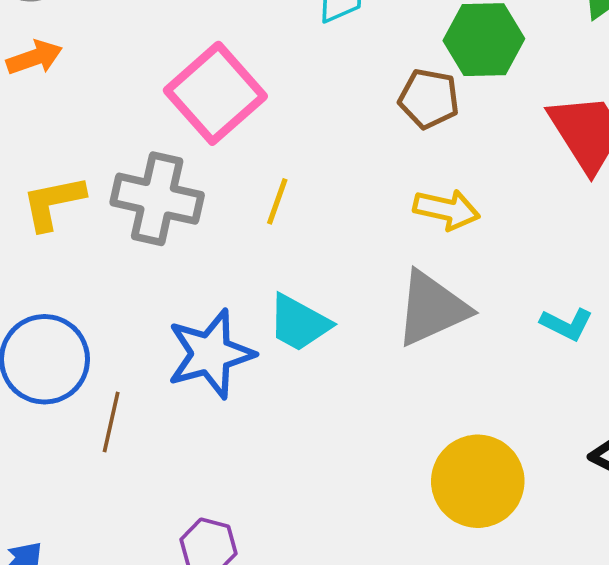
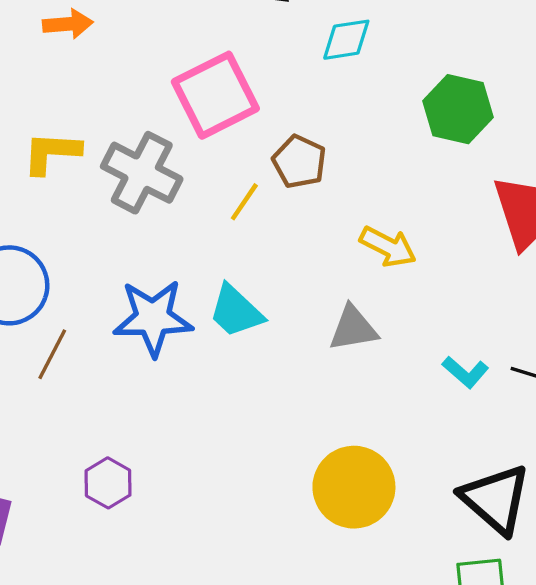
brown pentagon: (429, 99) -> (299, 162), moved
gray triangle: (432, 308) -> (353, 328), size x0.7

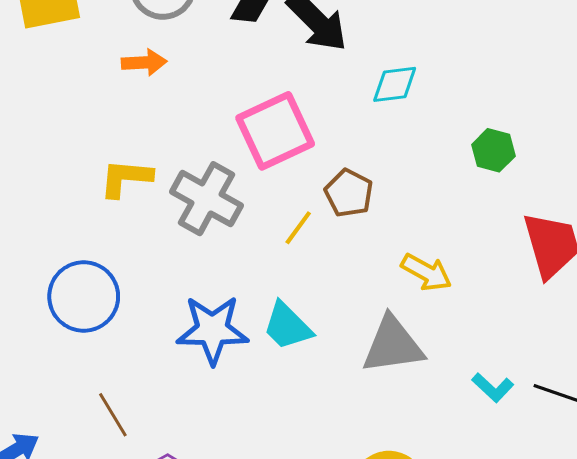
green hexagon: (458, 109) -> (493, 150), size x0.7
gray triangle: (353, 328) -> (393, 345), size x1.4
brown line: (52, 354) -> (113, 415), moved, turned -60

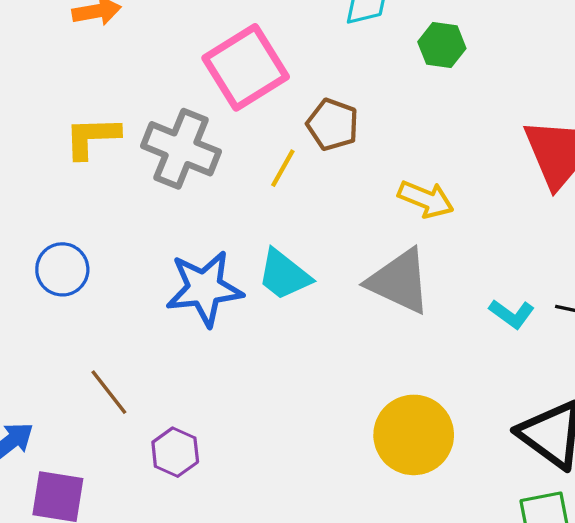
green hexagon: (493, 150) -> (442, 45), moved
blue circle: (84, 296) -> (62, 269), size x0.7
gray triangle: (393, 345) -> (399, 281), turned 40

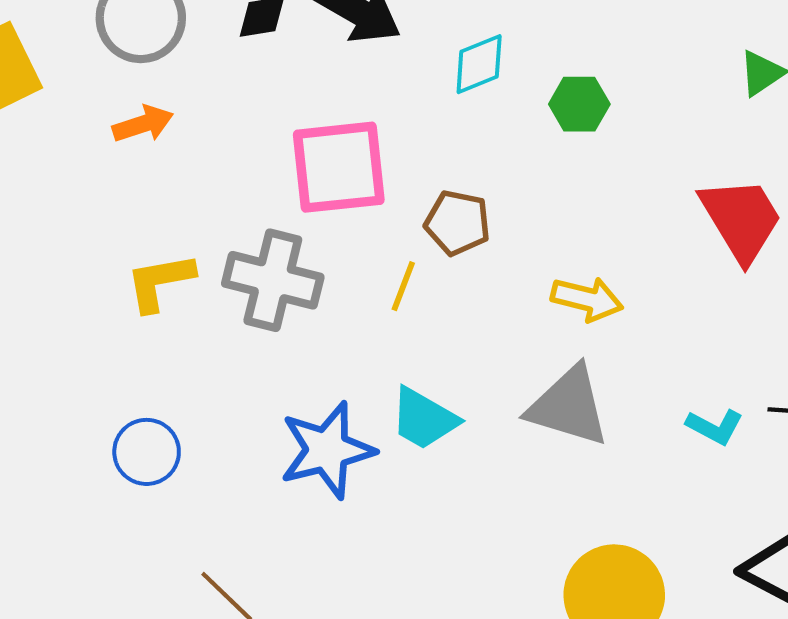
pink square: (246, 67) -> (339, 167), turned 34

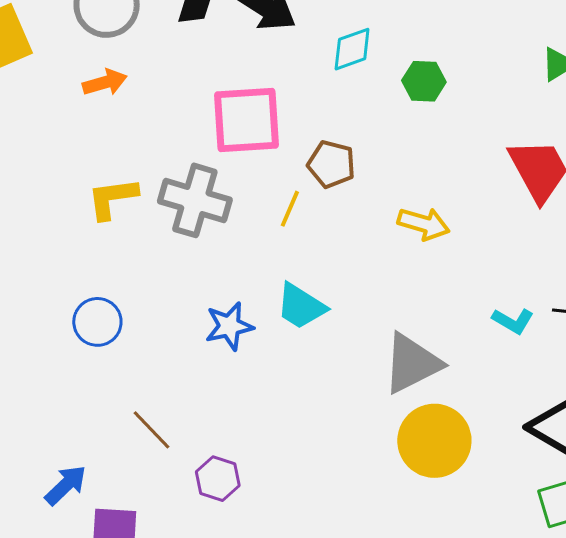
gray triangle: (569, 406) -> (412, 363), moved, turned -46
blue star: (327, 450) -> (229, 326), size x0.7

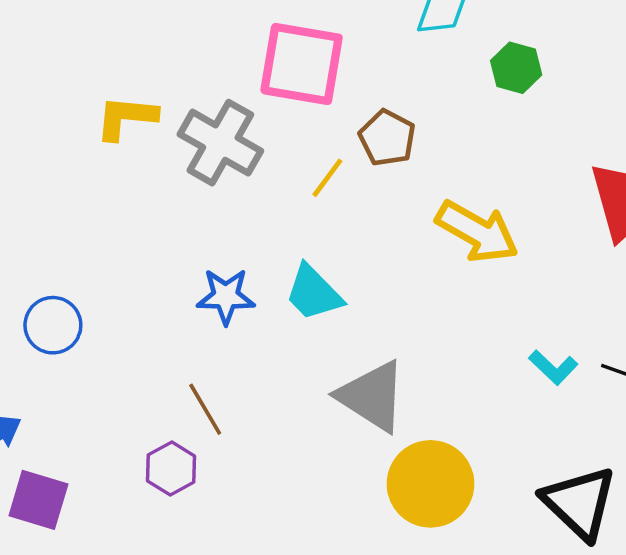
yellow arrow: (424, 224) -> (477, 232), size x1.4
blue circle: (97, 322) -> (53, 325), moved
gray triangle: (412, 363) -> (372, 396), moved, turned 46
brown line: (151, 430) -> (205, 409), moved

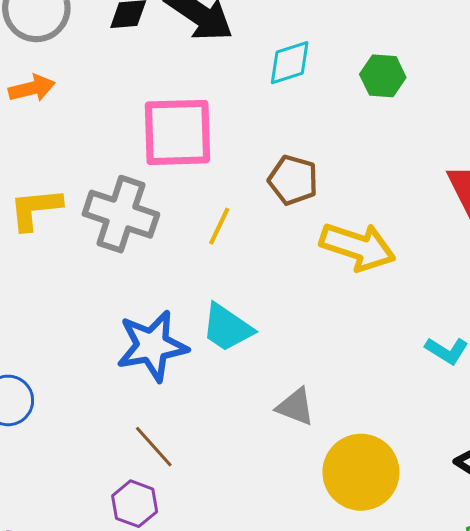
green hexagon: (516, 68) -> (383, 76), moved
brown pentagon: (387, 138) -> (293, 180), moved
blue star: (226, 296) -> (152, 346), size x1.4
gray triangle: (372, 396) -> (295, 407), size x0.6

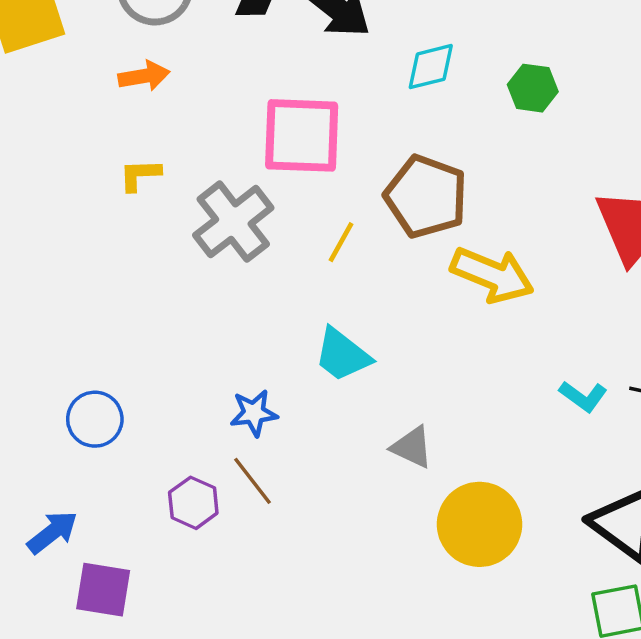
brown pentagon: (293, 180) -> (426, 197), size x1.5
yellow L-shape: (35, 209) -> (140, 175), moved, size x0.7
gray cross: (121, 214) -> (233, 222), turned 30
blue star: (152, 346) -> (254, 413), moved, size x0.6
purple hexagon: (135, 504) -> (193, 503), moved

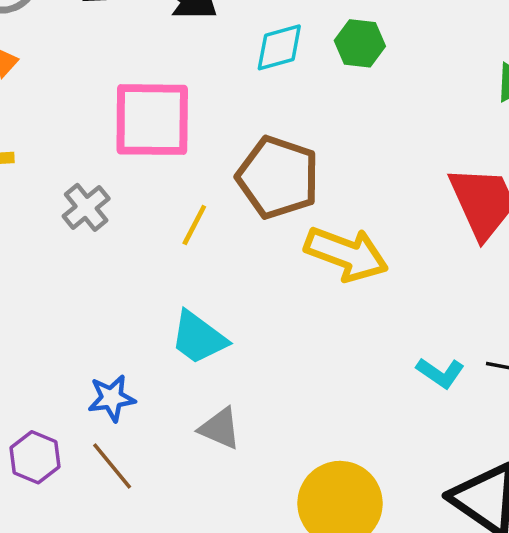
green hexagon: (533, 88) -> (360, 43), moved
gray cross: (233, 222) -> (86, 207), size x0.6
gray triangle: (412, 447) -> (220, 428), moved
purple hexagon: (193, 503) -> (35, 457), moved

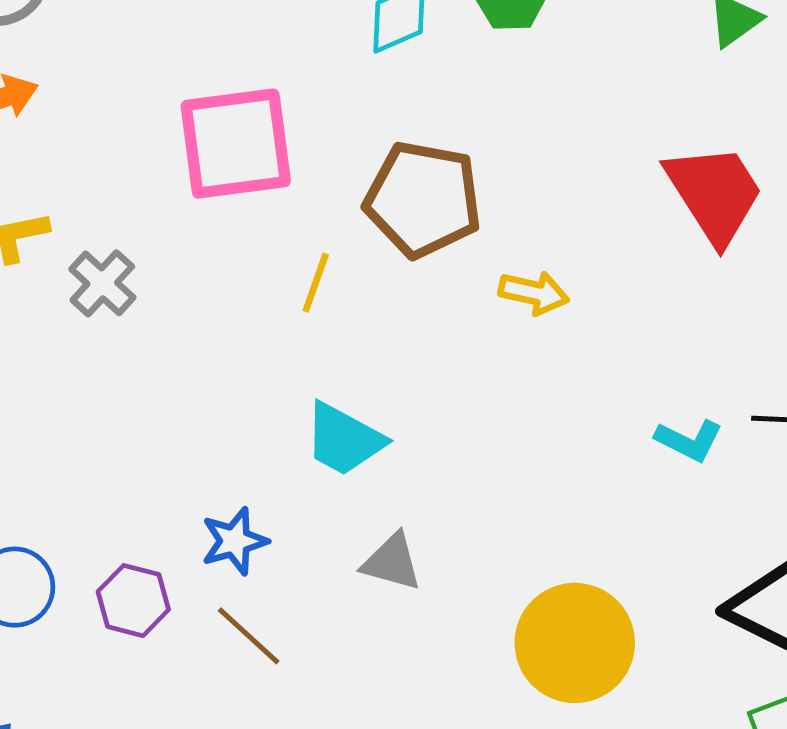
gray cross: (86, 207) -> (102, 283), moved
yellow arrow: (346, 254) -> (534, 293), size x0.6
purple hexagon: (35, 457) -> (133, 601), moved

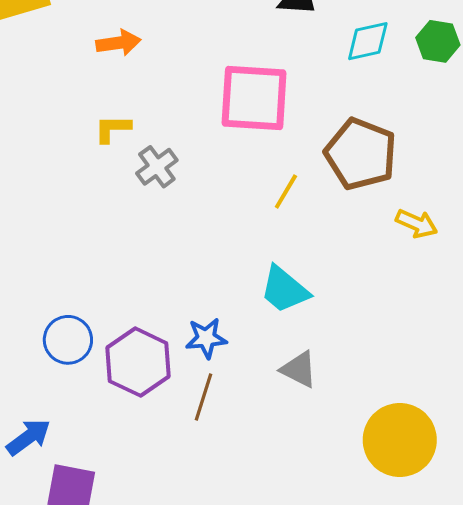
purple hexagon: (133, 601) -> (138, 362), size x1.5
brown line: (249, 636) -> (203, 397), turned 54

